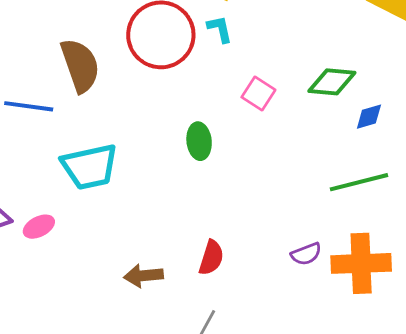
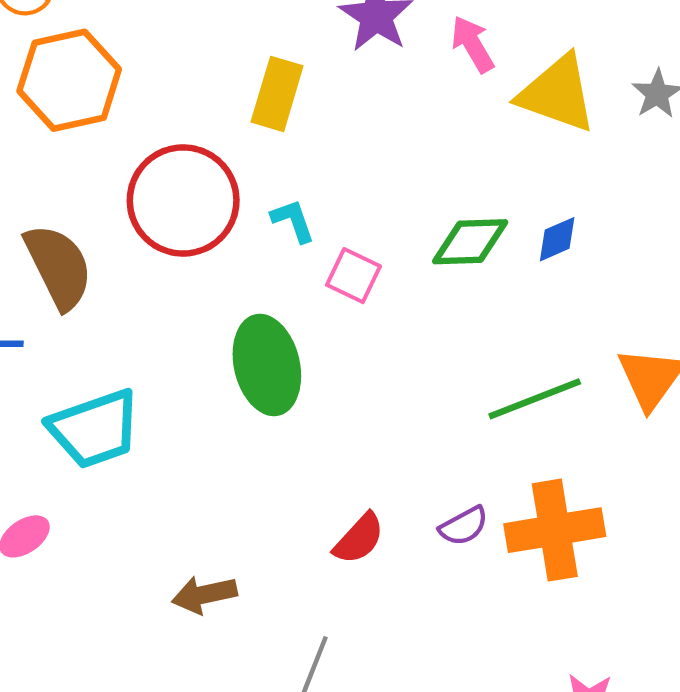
cyan L-shape: (220, 29) -> (293, 221), moved
blue diamond: (369, 117) -> (557, 239), moved
green ellipse: (199, 141) -> (267, 365), size x1.6
red semicircle: (211, 258) -> (359, 539), moved, turned 32

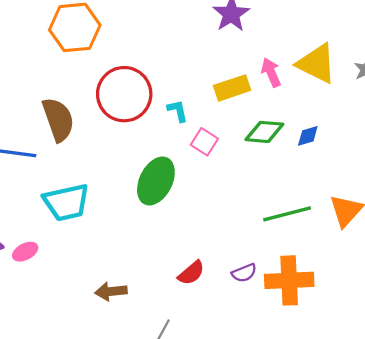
pink arrow: (473, 44) -> (271, 72), moved
yellow rectangle: (277, 94) -> (232, 88), moved, turned 48
green ellipse: (267, 365) -> (156, 181), turned 33

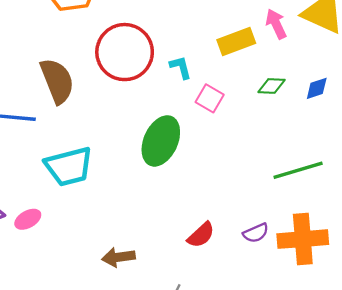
green diamond: (264, 132) -> (271, 86), size x0.7

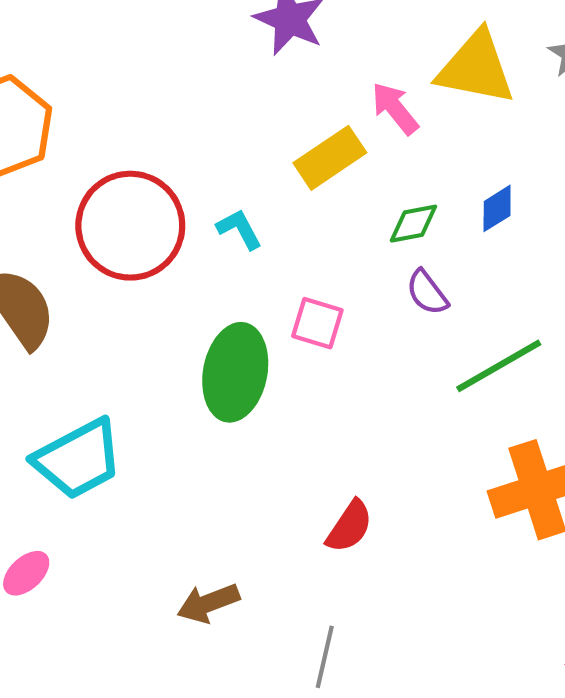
pink square: (210, 98) -> (317, 323), moved
purple semicircle: (256, 233) -> (427, 292), moved, turned 90

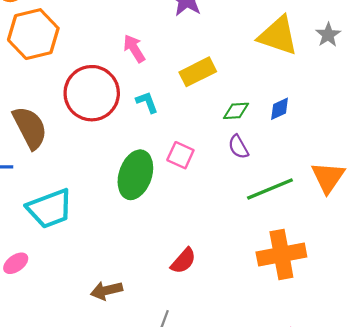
pink arrow: (395, 108) -> (134, 49), moved

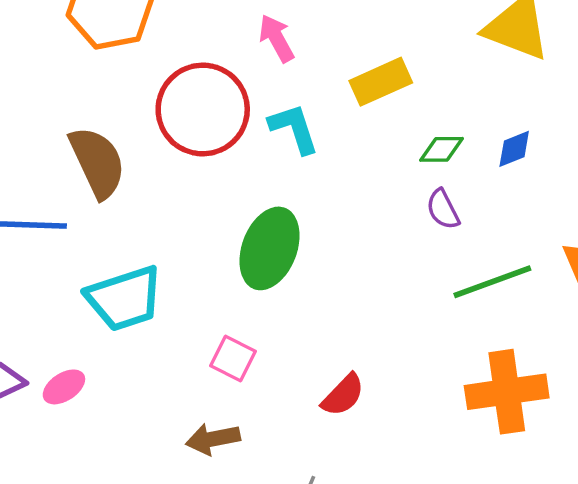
cyan L-shape: (147, 102) -> (294, 128), size x1.4
pink square: (180, 155) -> (233, 359), moved

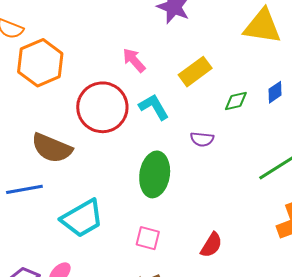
brown semicircle: (97, 162) -> (52, 148), turned 150
purple semicircle: (443, 209) -> (202, 139), moved, turned -45

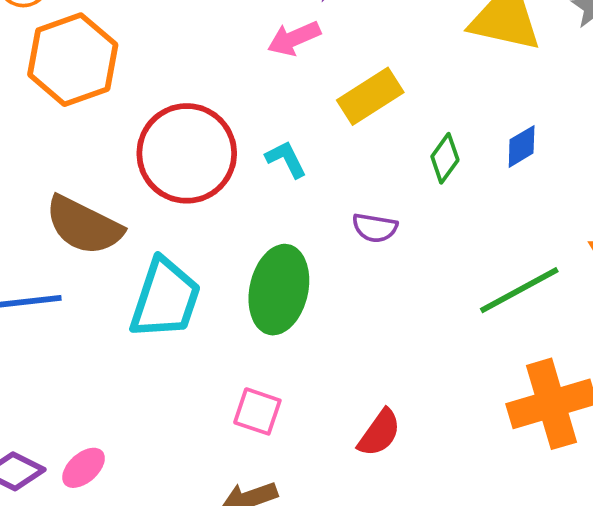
pink arrow: (134, 60) -> (294, 38), moved, turned -76
green diamond: (236, 101) -> (445, 158), turned -45
cyan L-shape: (154, 107) -> (286, 159), size x0.7
cyan trapezoid: (82, 218) -> (165, 299), moved, turned -45

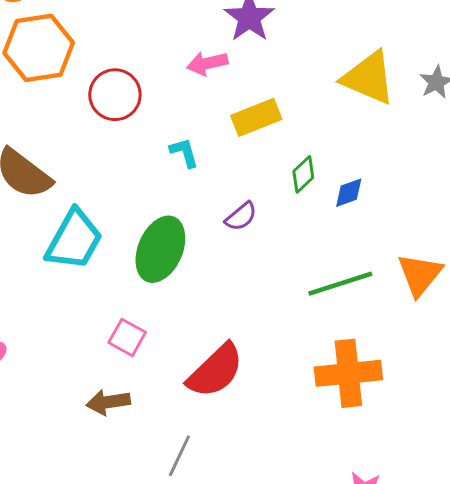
blue diamond: (522, 146) -> (349, 193), moved
red circle: (187, 153) -> (115, 95), moved, size x0.7
purple semicircle: (375, 228) -> (241, 217), turned -60
red semicircle: (379, 433) -> (215, 371), size x1.6

